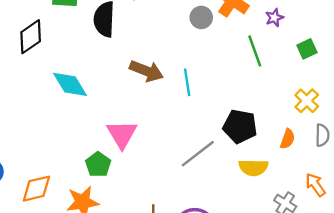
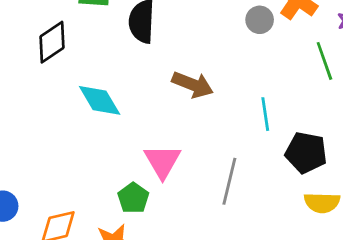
cyan line: (187, 82) -> (265, 114), moved
gray line: (198, 154) -> (229, 181), moved, turned -39

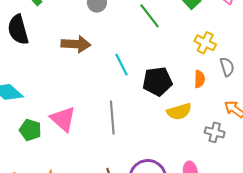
brown arrow: (193, 85) -> (76, 44), moved
green pentagon: (133, 198) -> (30, 130), moved

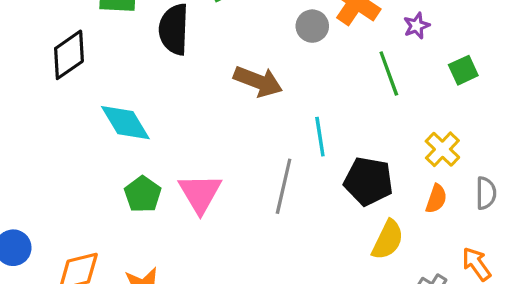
yellow cross: (205, 43) -> (442, 149), moved
yellow semicircle: (179, 111) -> (388, 240), turned -65
gray line: (112, 118) -> (284, 186), moved

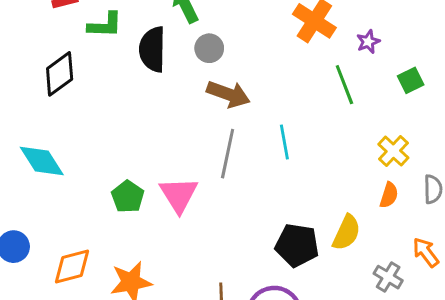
gray circle: (312, 26) -> (209, 48), moved
cyan diamond: (125, 123) -> (42, 161), moved
black pentagon: (368, 181) -> (297, 245), moved
gray line: (284, 186) -> (228, 154), moved

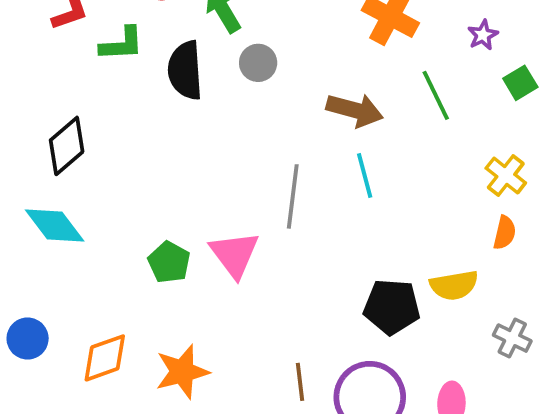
purple star: (368, 42) -> (483, 35), moved
black diamond: (60, 74) -> (67, 146), moved
brown arrow: (228, 94) -> (355, 110), moved
yellow semicircle: (347, 233) -> (454, 285), turned 60

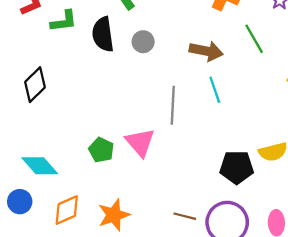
gray circle: (258, 63) -> (143, 42), moved
cyan diamond: (55, 225) -> (40, 166), moved
brown line: (300, 382) -> (185, 216), turned -65

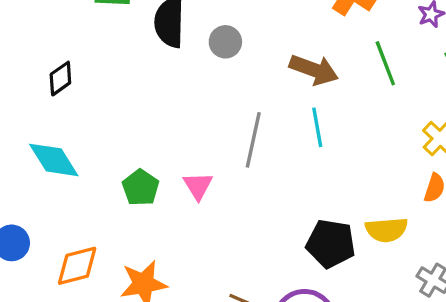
black diamond: (35, 85) -> (60, 79), size x0.7
pink triangle: (140, 142) -> (198, 186), size x0.7
cyan diamond: (40, 166) -> (54, 160), moved

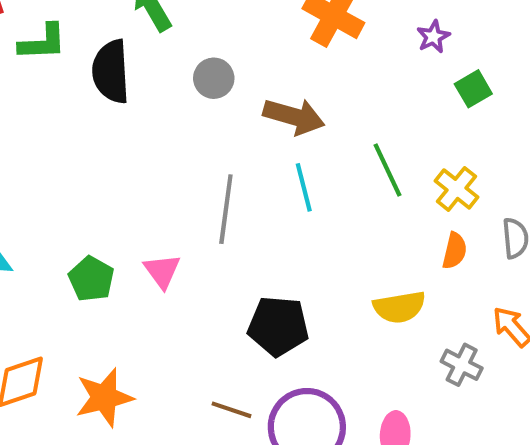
gray circle: (225, 42) -> (214, 78), moved
green line: (385, 63) -> (388, 170), moved
black pentagon: (331, 244) -> (278, 326), moved

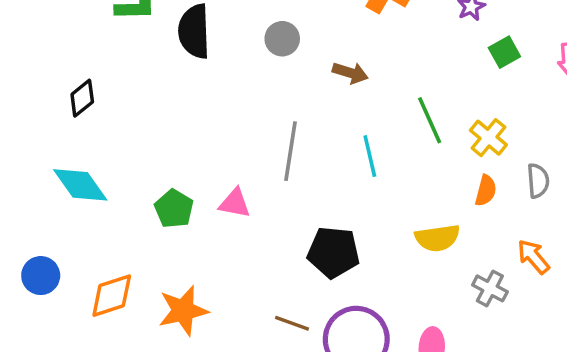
brown arrow: (294, 116) -> (350, 73), size x0.7
cyan line: (304, 187) -> (370, 156), moved
pink triangle: (162, 271) -> (235, 203), turned -44

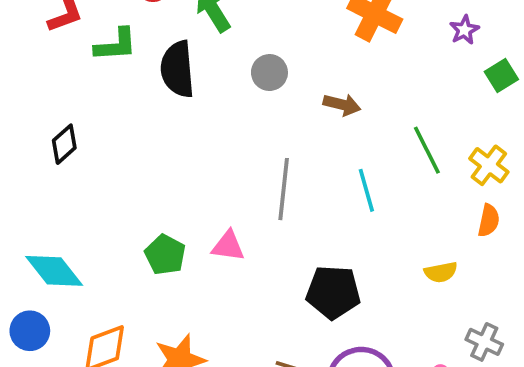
cyan diamond: (80, 185) -> (54, 271), moved
yellow semicircle: (437, 238) -> (441, 272), size x0.7
gray cross: (490, 288) -> (484, 342), moved

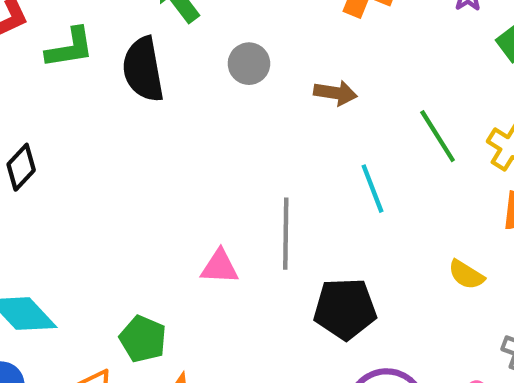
gray line: (284, 189) -> (286, 234), moved
green pentagon: (165, 255) -> (143, 339), moved
yellow semicircle: (441, 272) -> (466, 275), turned 48

